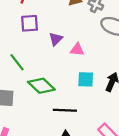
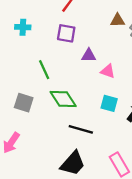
purple triangle: (56, 39) -> (89, 55), turned 32

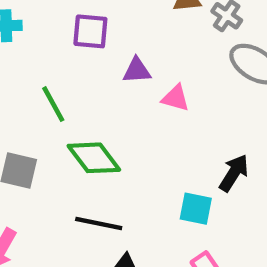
cyan square: (109, 103) -> (196, 209), moved
black line: (81, 129) -> (99, 223), moved

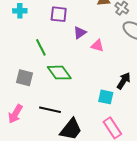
purple triangle: (137, 70) -> (80, 33), turned -32
black line: (99, 223) -> (50, 110), moved

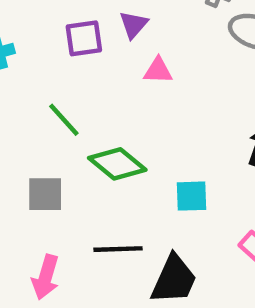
purple triangle: (80, 33) -> (134, 25), moved
pink triangle: (97, 46) -> (158, 71), moved
cyan square: (106, 97) -> (191, 196), moved

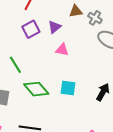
purple square: (84, 38) -> (31, 29), turned -30
cyan square: (191, 196) -> (68, 88), moved

